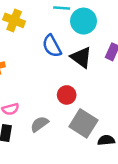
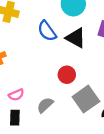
gray square: (83, 123) -> (86, 99), turned 30

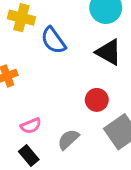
blue semicircle: (47, 31) -> (53, 40), moved
black rectangle: (15, 118) -> (29, 155), turned -42

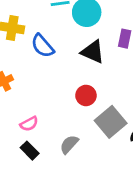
gray semicircle: (68, 139) -> (69, 144), moved

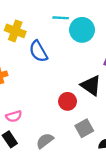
black triangle: (93, 52) -> (91, 86), moved
gray square: (111, 122) -> (84, 128), size x0.7

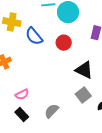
black triangle: (91, 86) -> (84, 70), moved
red circle: (68, 101) -> (64, 43), moved

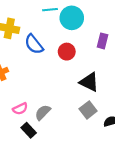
gray semicircle: (52, 111) -> (43, 112), moved
black rectangle: (22, 115) -> (29, 130), moved

